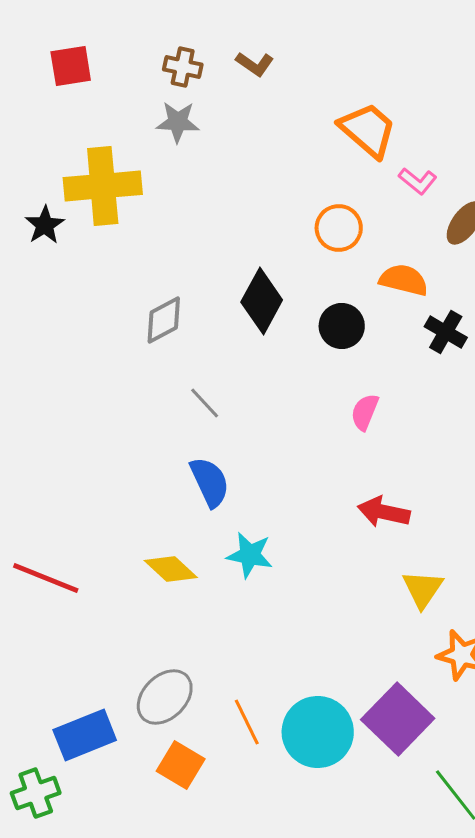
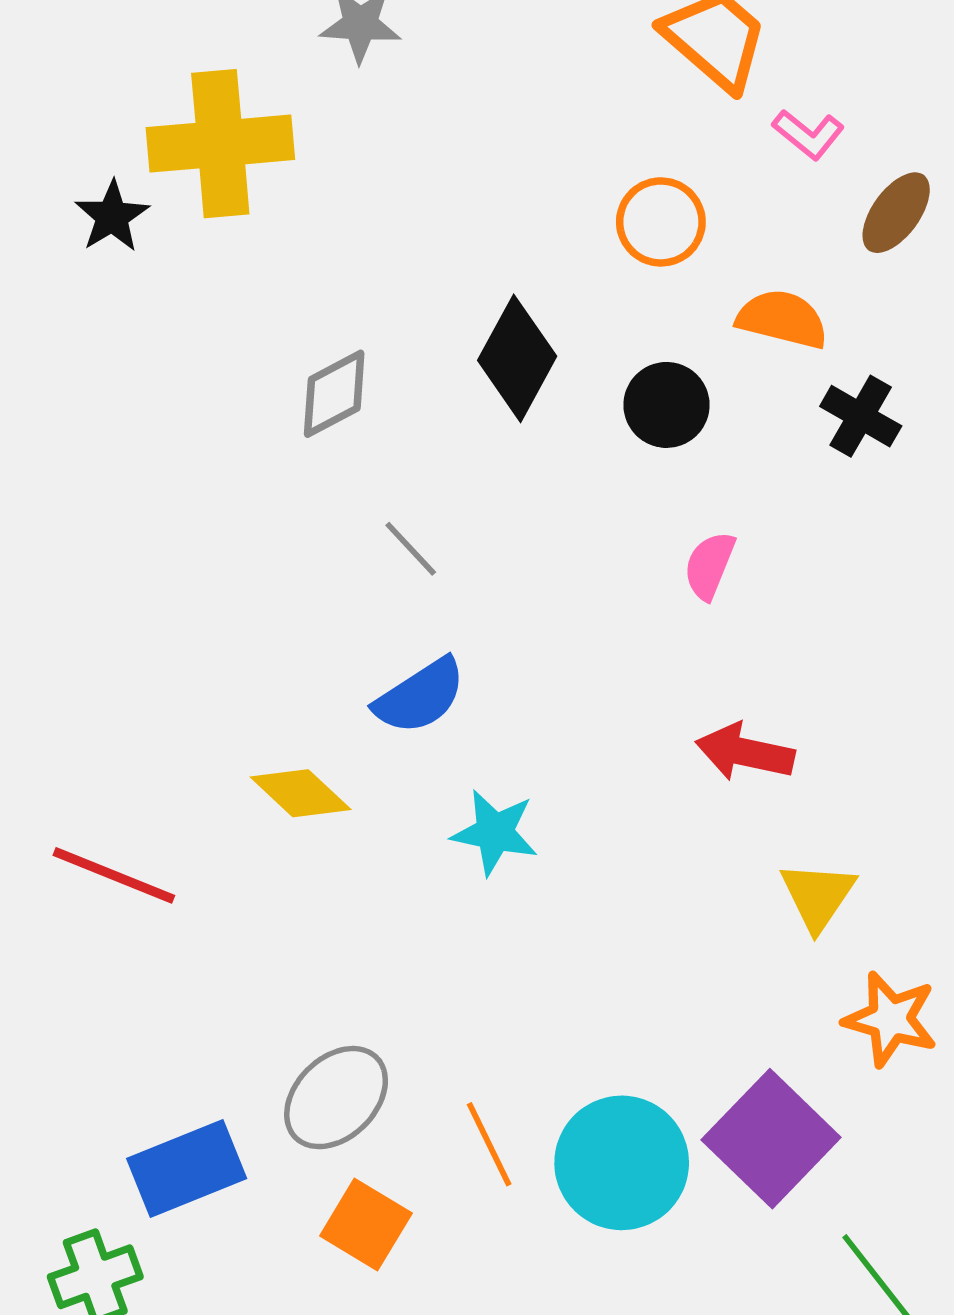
blue semicircle: (210, 482) -> (420, 696), turned 82
yellow diamond: (171, 569) -> (301, 793), moved

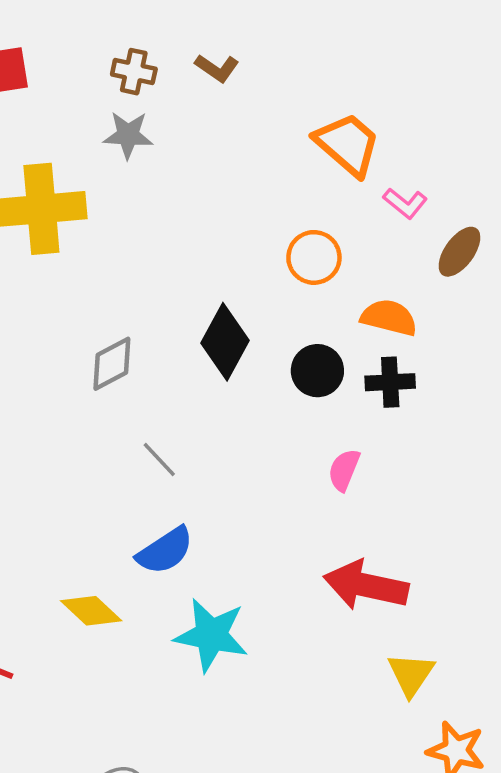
black cross: (861, 416) -> (390, 382), moved, turned -33
red arrow: (745, 752) -> (366, 585), size x1.4
cyan star: (495, 832) -> (211, 635), size x1.4

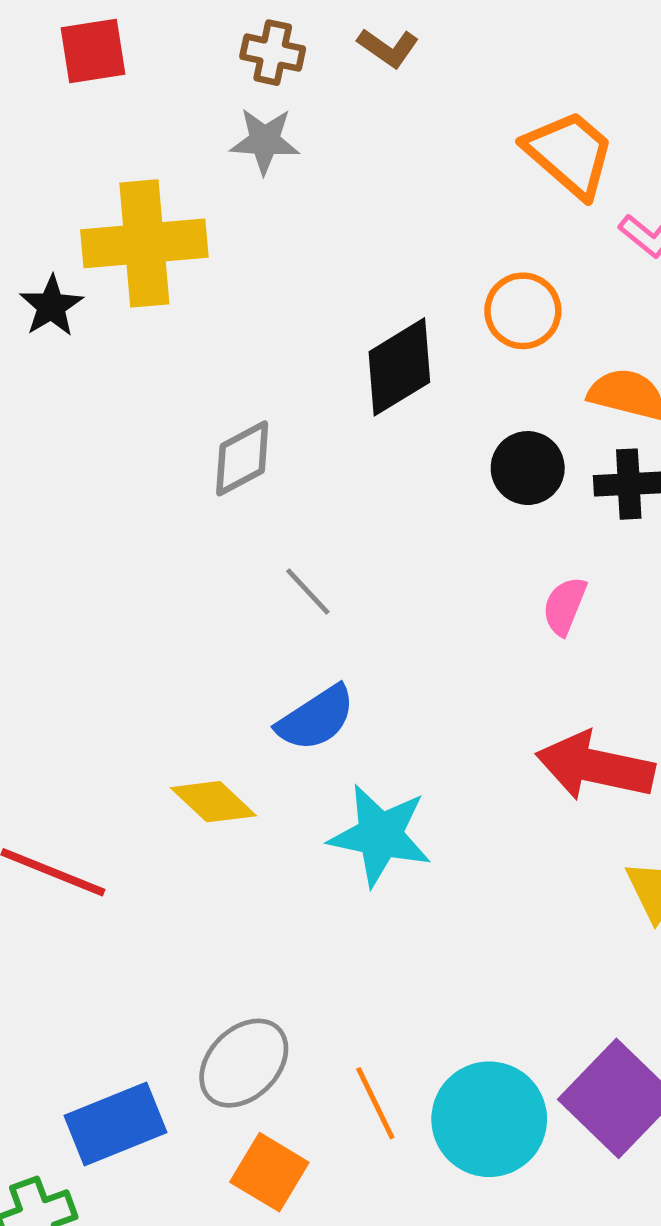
black diamond: (225, 342) -> (399, 367), moved, turned 30

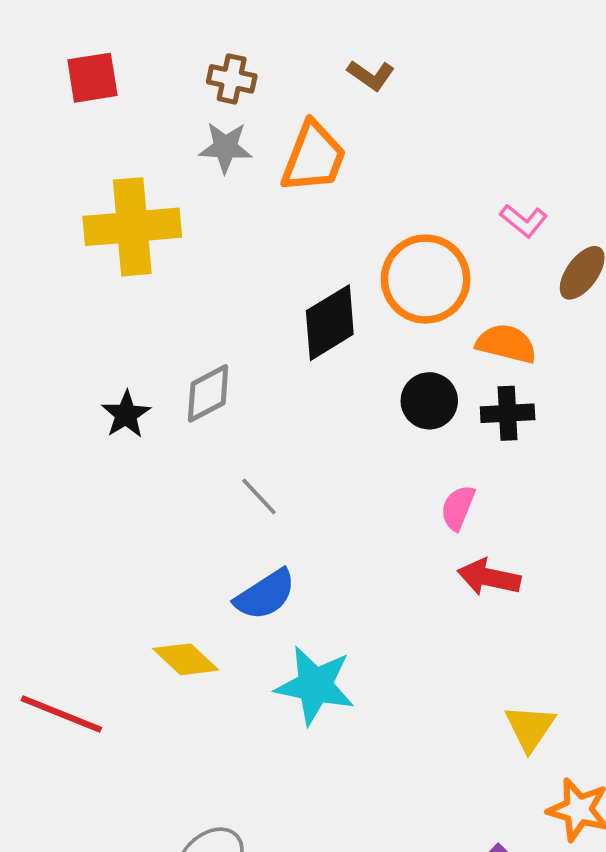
brown L-shape: (388, 48) -> (371, 75), moved
orange trapezoid: (569, 154) -> (314, 157), moved, turned 70
black star: (51, 306) -> (126, 414), moved
orange circle: (523, 311) -> (426, 279), size x1.5
red arrow: (595, 766) -> (489, 577), moved, size x0.7

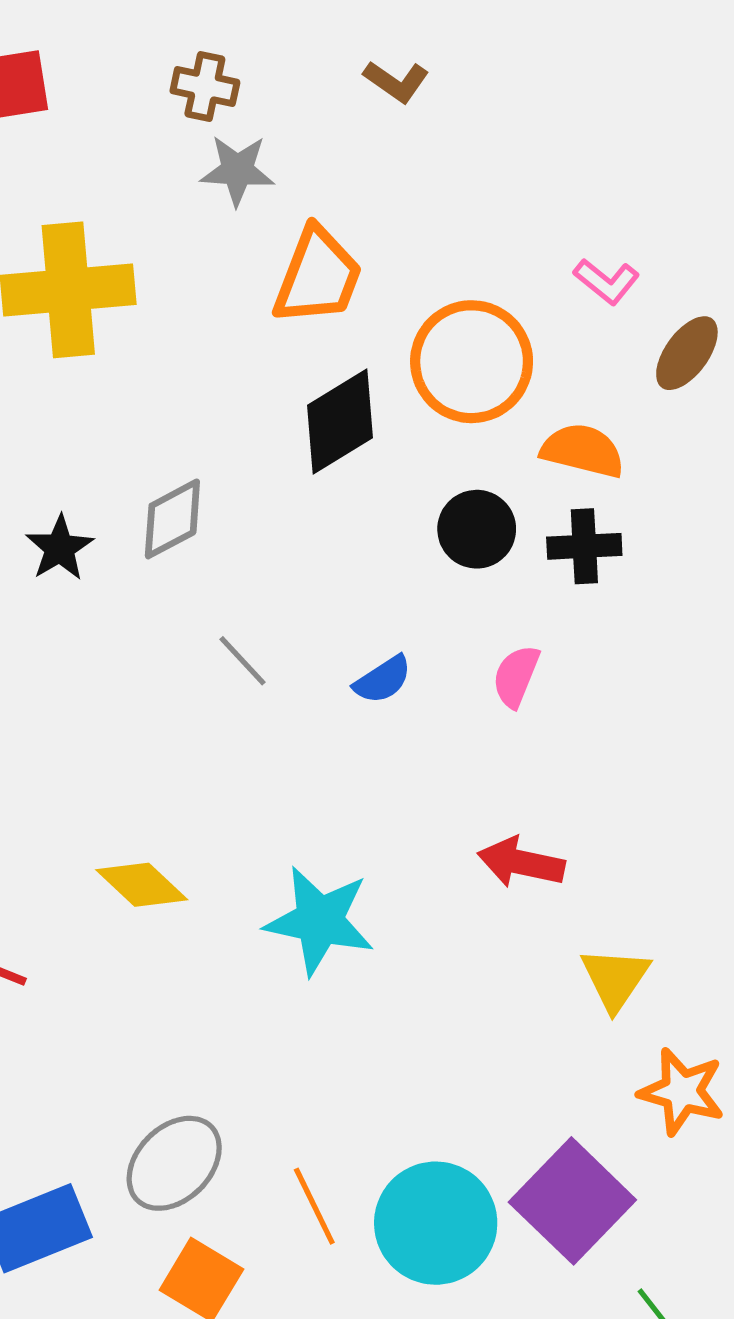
gray star: (225, 147) -> (237, 170), moved
orange trapezoid: (314, 157) -> (318, 276), moved
red arrow: (489, 577) -> (521, 862), moved
blue semicircle: (265, 595) -> (383, 680), moved, size x0.7

